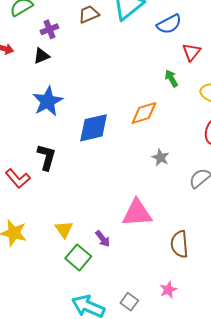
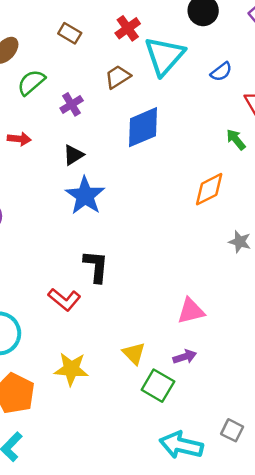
blue semicircle: (169, 24) -> (221, 72), size x0.7
black triangle: (41, 56) -> (73, 155), moved
blue diamond: (94, 128) -> (143, 127), moved
pink triangle: (137, 213) -> (191, 311), moved, size x0.7
purple arrow: (103, 239) -> (185, 357), turned -60

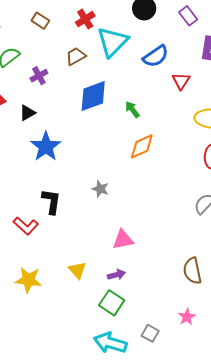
blue semicircle: (221, 72) -> (156, 56), size x1.5
green arrow: (236, 140) -> (132, 110), moved
black triangle: (73, 155) -> (27, 113), moved
gray star: (240, 242) -> (100, 189), moved
green square: (158, 386) -> (112, 303), moved

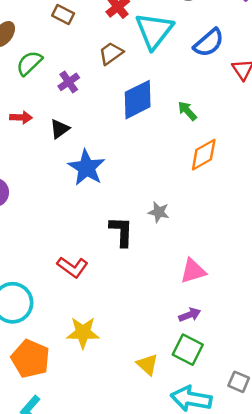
black L-shape: (51, 202) -> (121, 231), moved
yellow triangle: (77, 270) -> (147, 364), moved

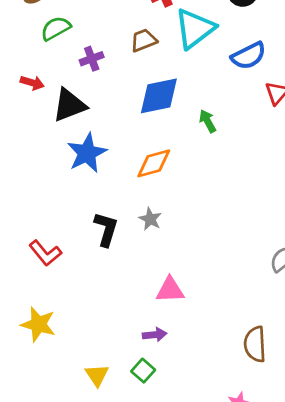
black triangle: (60, 129) -> (69, 105), size x1.6
orange diamond: (204, 155) -> (154, 163), moved
green square: (188, 350) -> (143, 371), size x0.7

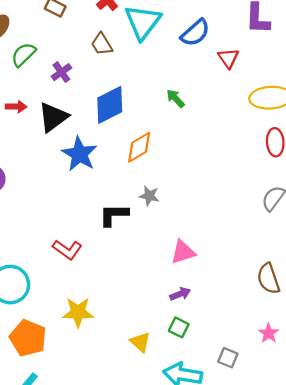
brown trapezoid: (144, 40) -> (102, 44), turned -85
blue diamond: (159, 96) -> (110, 105), moved
black L-shape: (106, 229) -> (114, 215), turned -92

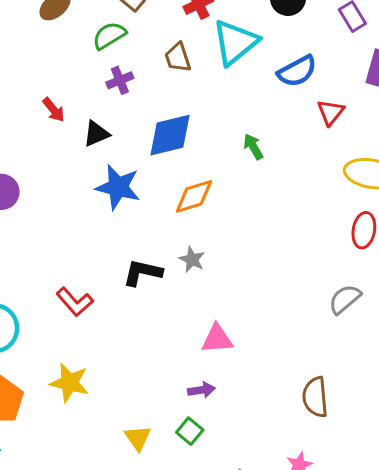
green semicircle: (23, 55) -> (109, 36), moved
red arrow: (16, 107) -> (54, 110), turned 36
black triangle: (53, 117) -> (96, 134), size x0.7
blue star: (80, 154) -> (118, 187), turned -30

